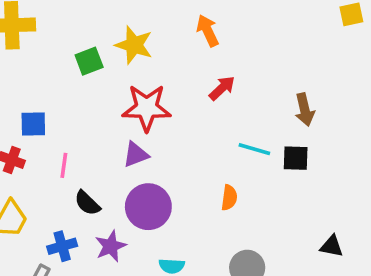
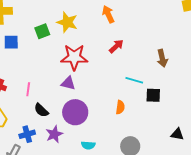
blue square: (33, 124) -> (11, 42), moved
purple triangle: (136, 155) -> (68, 83), turned 35
black square: (296, 158) -> (153, 95), moved

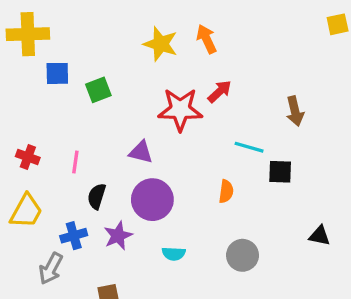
yellow star: (67, 22) -> (161, 44), moved
green square: (42, 31) -> (98, 90), moved
blue square: (11, 42) -> (57, 73), moved
red star: (74, 57) -> (180, 109), moved
black semicircle: (41, 110) -> (97, 196), turned 63

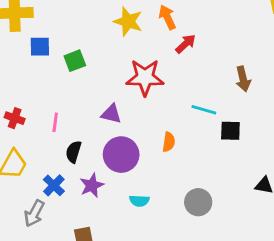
red arrow: (220, 91) -> (186, 44), moved
orange semicircle: (226, 191) -> (169, 142), moved
blue cross: (74, 236) -> (54, 185), turned -30

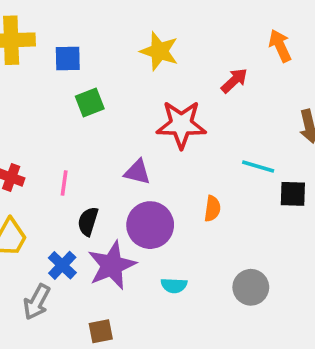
orange arrow: (167, 17) -> (280, 46), moved
blue square: (40, 47) -> (68, 59), moved
purple star: (92, 185) -> (112, 265), size x1.5

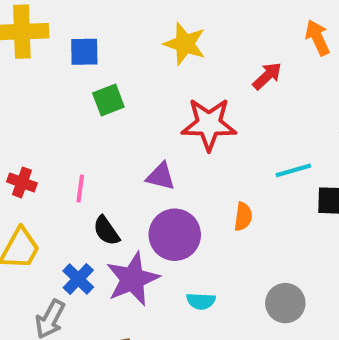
cyan line: (258, 167) -> (293, 170), turned -32
black semicircle: (88, 221) -> (106, 231), turned -52

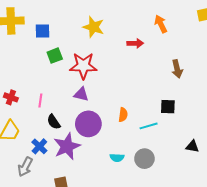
red arrow: (267, 76) -> (135, 43), turned 42
red star: (209, 124) -> (83, 66), moved
cyan line: (293, 170) -> (149, 126), moved
cyan semicircle: (201, 301) -> (117, 158), moved

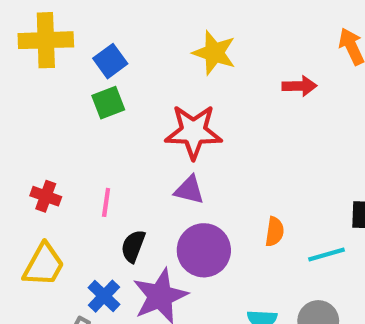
blue square: (42, 31) -> (110, 61), turned -35
green square: (55, 56) -> (108, 103), moved
black semicircle: (54, 122) -> (133, 246), turned 56

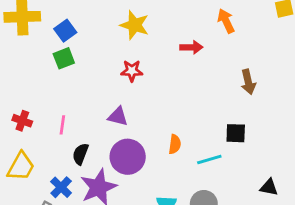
red star: (193, 132) -> (132, 71), moved, size x0.6

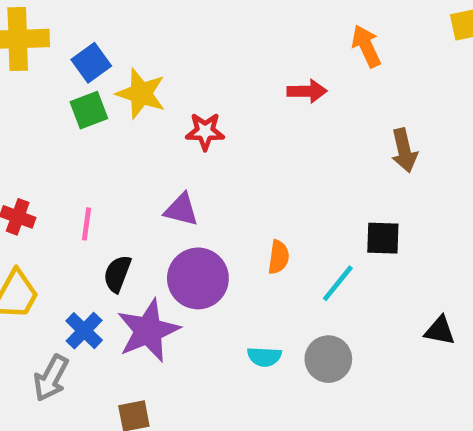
yellow star: (135, 25) -> (141, 94), moved
cyan line: (209, 160) -> (338, 283), turned -35

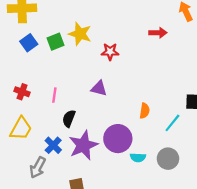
blue square: (91, 63) -> (29, 43), moved
purple circle: (198, 278) -> (118, 139), moved

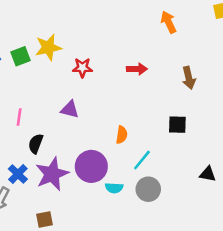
red arrow: (158, 33) -> (137, 69), moved
yellow star: (80, 34) -> (48, 47), turned -30
cyan line: (172, 123) -> (142, 160), moved

